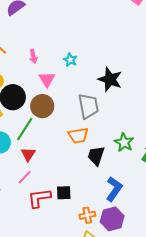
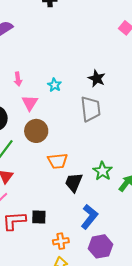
black star: (110, 79) -> (97, 78), moved, size x0.7
brown circle: (42, 106) -> (36, 131), moved
gray trapezoid: (88, 106) -> (91, 109), moved
purple hexagon: (112, 219) -> (100, 246), moved

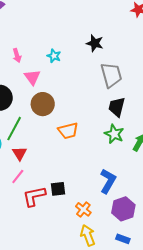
gray trapezoid: (91, 109) -> (111, 75), moved
black trapezoid: (74, 182) -> (117, 107), moved
orange cross: (61, 241) -> (83, 209), turned -35

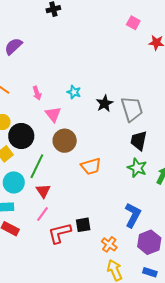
black star: (95, 43) -> (105, 103), moved, turned 30

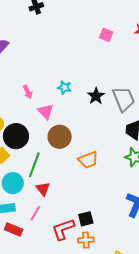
pink square: (133, 23) -> (106, 35), moved
pink line: (43, 214) -> (35, 213), moved
orange cross: (109, 244) -> (86, 240), moved, turned -35

